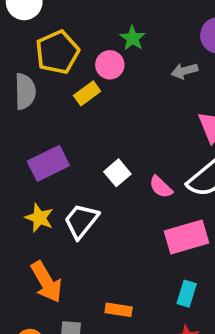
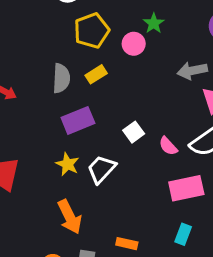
gray arrow: (185, 71) -> (192, 71), moved, size x1.4
gray semicircle: (25, 91) -> (61, 78), moved
yellow rectangle: (87, 93) -> (96, 74), moved

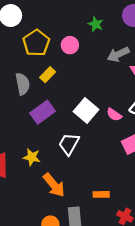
green star: (154, 23) -> (96, 24), moved
white square: (134, 132) -> (86, 111), size x1.5
yellow star: (68, 164) -> (32, 157), moved

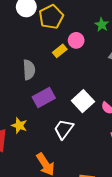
yellow pentagon: (36, 43) -> (51, 17), moved
yellow rectangle: (48, 75) -> (60, 51), moved
yellow star: (32, 157) -> (19, 126), moved

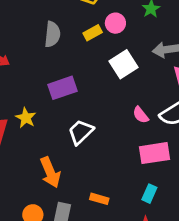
gray semicircle: (29, 70) -> (52, 34), moved
white square: (83, 101) -> (123, 64), moved

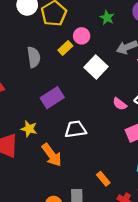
white trapezoid: (81, 132) -> (75, 129), turned 50
orange arrow: (50, 172) -> (52, 155), moved
orange rectangle: (99, 199) -> (103, 179), turned 48

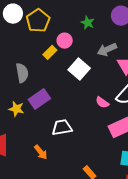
gray semicircle: (34, 57) -> (22, 73), moved
yellow star: (29, 129) -> (16, 109), moved
orange arrow: (52, 155) -> (41, 152), size x0.7

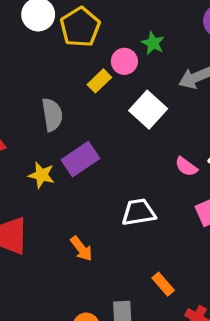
green star: (88, 23) -> (153, 43), moved
white trapezoid: (62, 127) -> (139, 212), moved

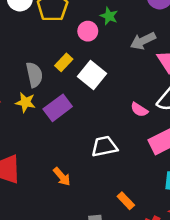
yellow rectangle: (99, 81) -> (64, 62), moved
white square: (148, 110) -> (92, 75), moved
yellow star: (42, 175) -> (25, 102), moved

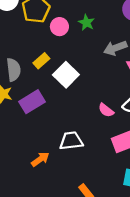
pink circle: (88, 31) -> (59, 27), moved
orange arrow: (62, 177) -> (40, 159), moved, turned -90

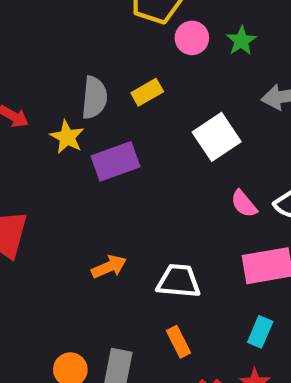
white square: (66, 75) -> (217, 137), moved
white trapezoid: (71, 141) -> (179, 281), moved

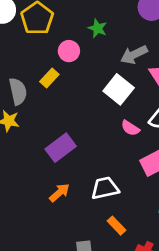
pink circle: (192, 38) -> (69, 51), moved
white square: (217, 137) -> (119, 89), moved
purple rectangle: (116, 161) -> (61, 148), moved

